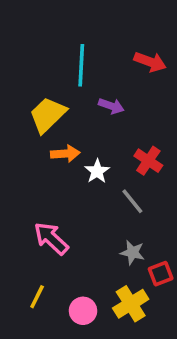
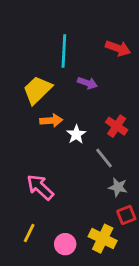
gray star: (132, 252) -> (118, 187), moved
yellow cross: (131, 304) -> (103, 239), turned -32

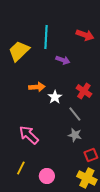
yellow trapezoid: (37, 90) -> (19, 51), moved
gray star: (118, 187) -> (75, 135), moved
yellow cross: (103, 239) -> (87, 178), moved

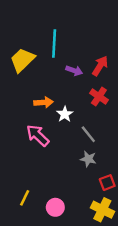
red arrow: (85, 35) -> (100, 66), moved, turned -78
red cross: (84, 91) -> (99, 96), moved
pink arrow: (29, 135) -> (38, 135), moved

